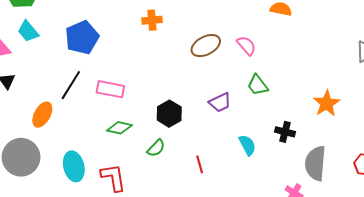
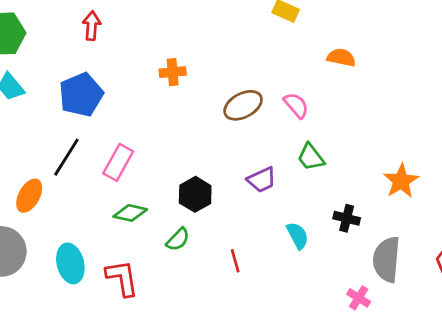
pink rectangle: (110, 89) -> (118, 162), turned -72

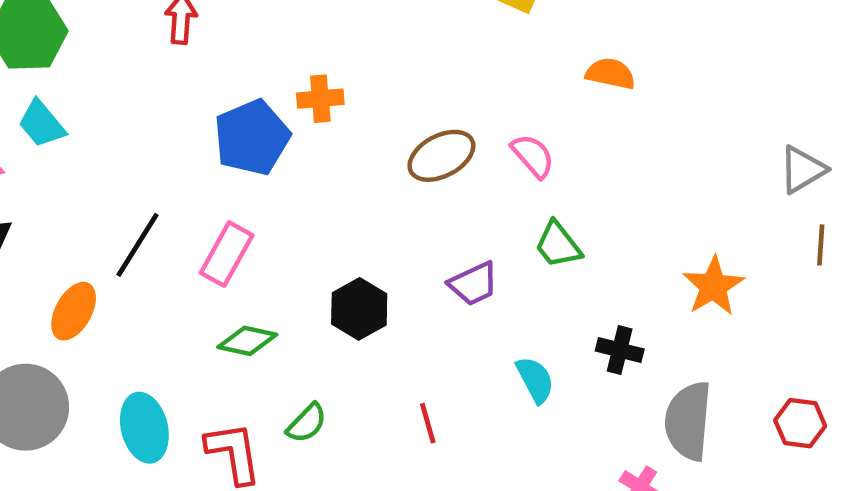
blue pentagon: (81, 95) -> (252, 138), moved
green semicircle: (178, 239) -> (307, 423), moved

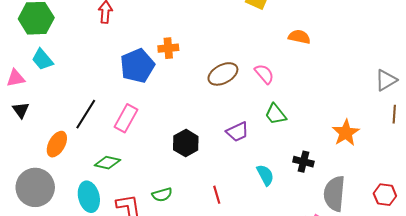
green diamond: (247, 341) -> (107, 163), moved
green semicircle: (307, 423) -> (162, 195), turned 30

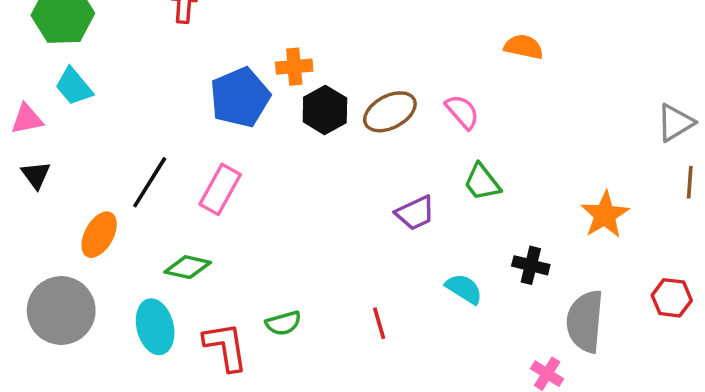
black hexagon: (186, 143) -> (325, 110), moved
cyan semicircle: (265, 175) -> (464, 289), turned -30
red hexagon: (385, 195) -> (672, 298), moved

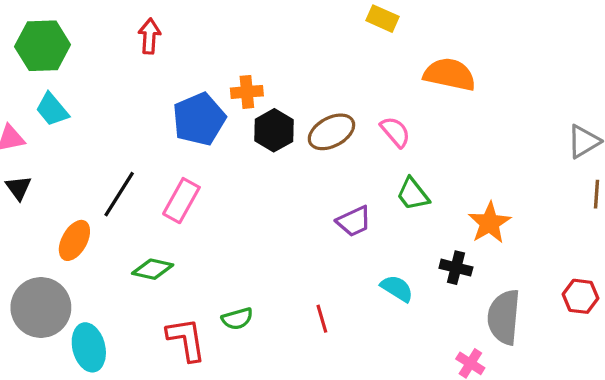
orange semicircle: (524, 47) -> (450, 74), size x1.5
orange star: (605, 215) -> (490, 223), moved
cyan ellipse: (155, 327) -> (89, 347), moved

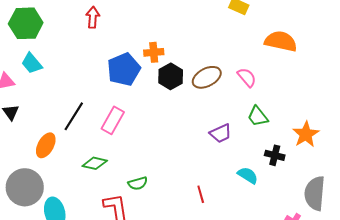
black cross: (456, 268) -> (275, 155), moved
green semicircle: (237, 319) -> (138, 183), moved

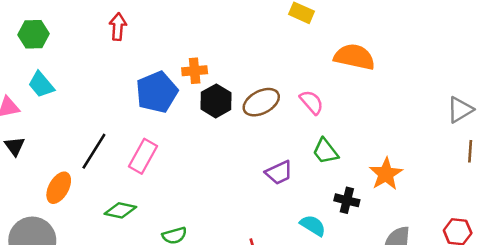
green hexagon: (26, 23) -> (34, 34), size x0.7

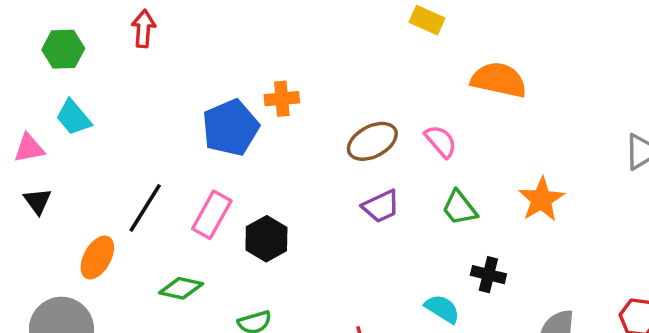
red arrow: (118, 27) -> (143, 29), moved
black hexagon: (216, 101) -> (266, 239), moved
purple trapezoid: (279, 173) -> (381, 206), moved
orange star: (386, 174) -> (541, 199), moved

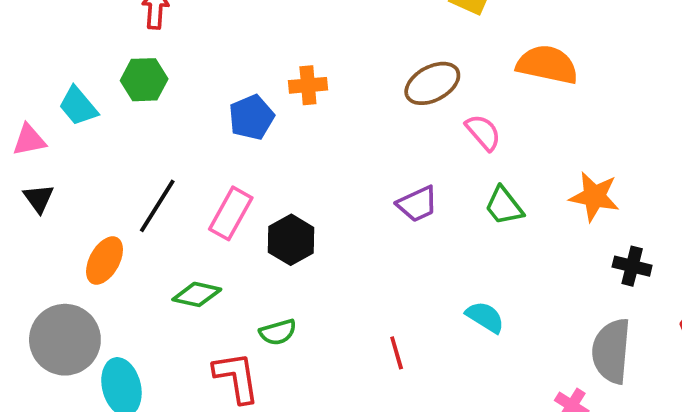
green hexagon: (63, 49) -> (144, 80), moved
blue pentagon: (231, 128) -> (251, 117), size x0.7
brown ellipse: (372, 141) -> (432, 83), moved
orange star: (541, 199) -> (594, 196), turned -30
black cross: (488, 275) -> (632, 266), moved

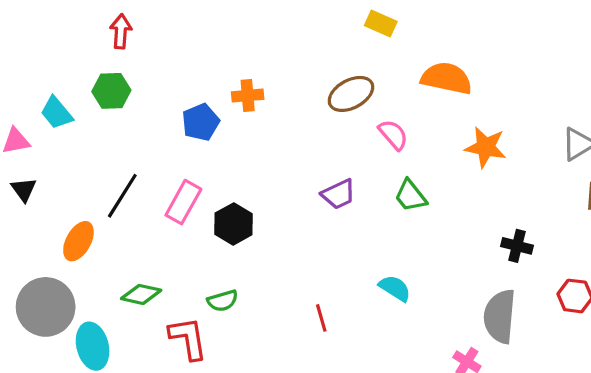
orange star: (594, 196) -> (486, 147), moved
green diamond: (197, 294) -> (141, 294), moved

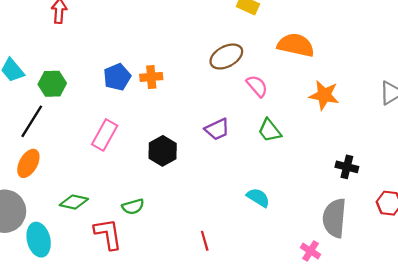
green hexagon: (111, 91) -> (52, 84), moved
orange cross: (248, 96) -> (151, 77), moved
black line: (122, 196) -> (32, 121), moved
black hexagon: (234, 224) -> (163, 151), moved
red line: (321, 318) -> (205, 241), moved

